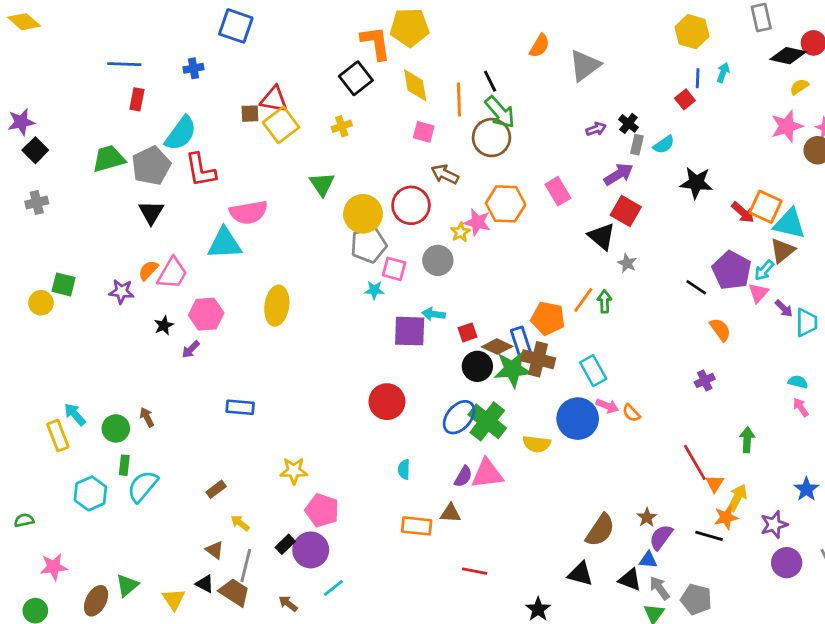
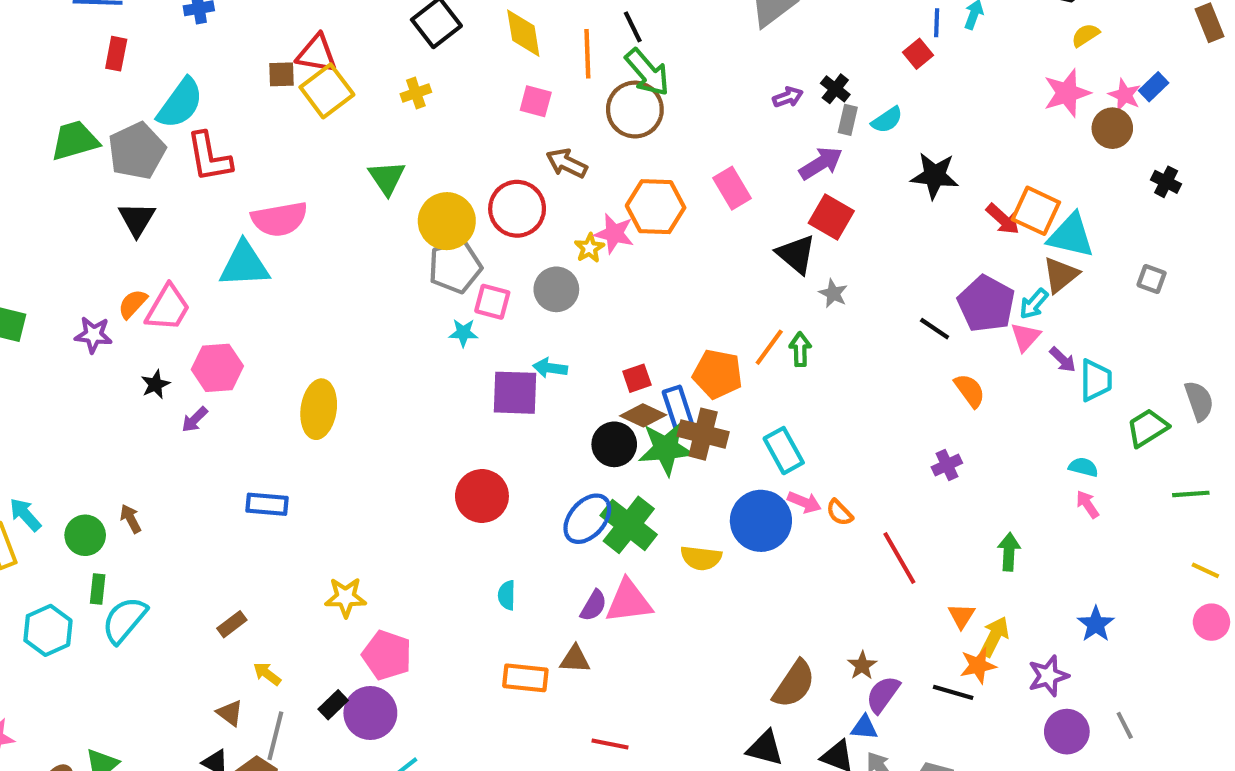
yellow ellipse: (277, 306) -> (319, 409), moved
red square: (467, 332) -> (637, 378), moved
red line: (695, 462) -> (899, 558), moved

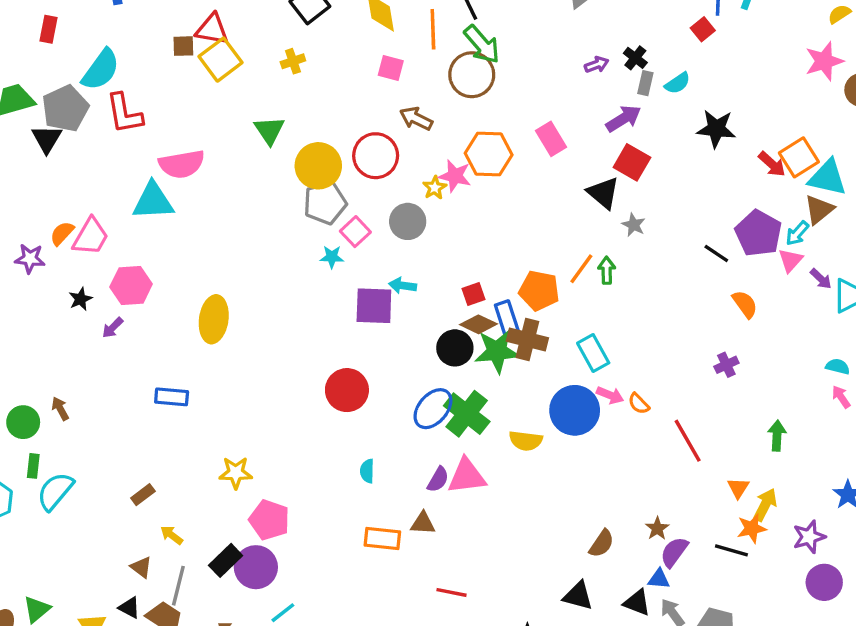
orange square: (1036, 211) -> (799, 157), turned 33
black triangle: (137, 219) -> (47, 139), moved
pink square: (492, 302) -> (355, 232), turned 32
brown semicircle: (794, 684) -> (602, 544), size x0.7
black rectangle: (333, 705) -> (226, 560), size x1.4

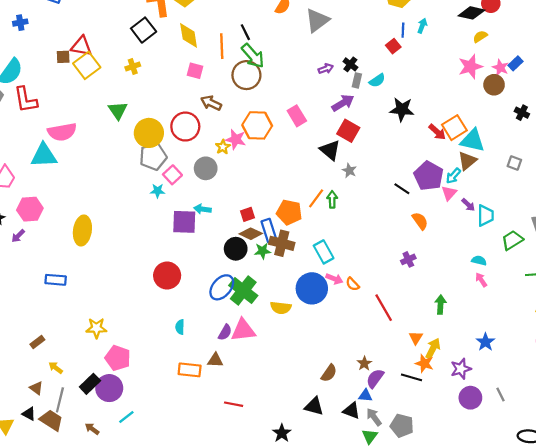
green star: (497, 351) -> (263, 251), size x0.6
orange star: (752, 528) -> (424, 363), turned 30

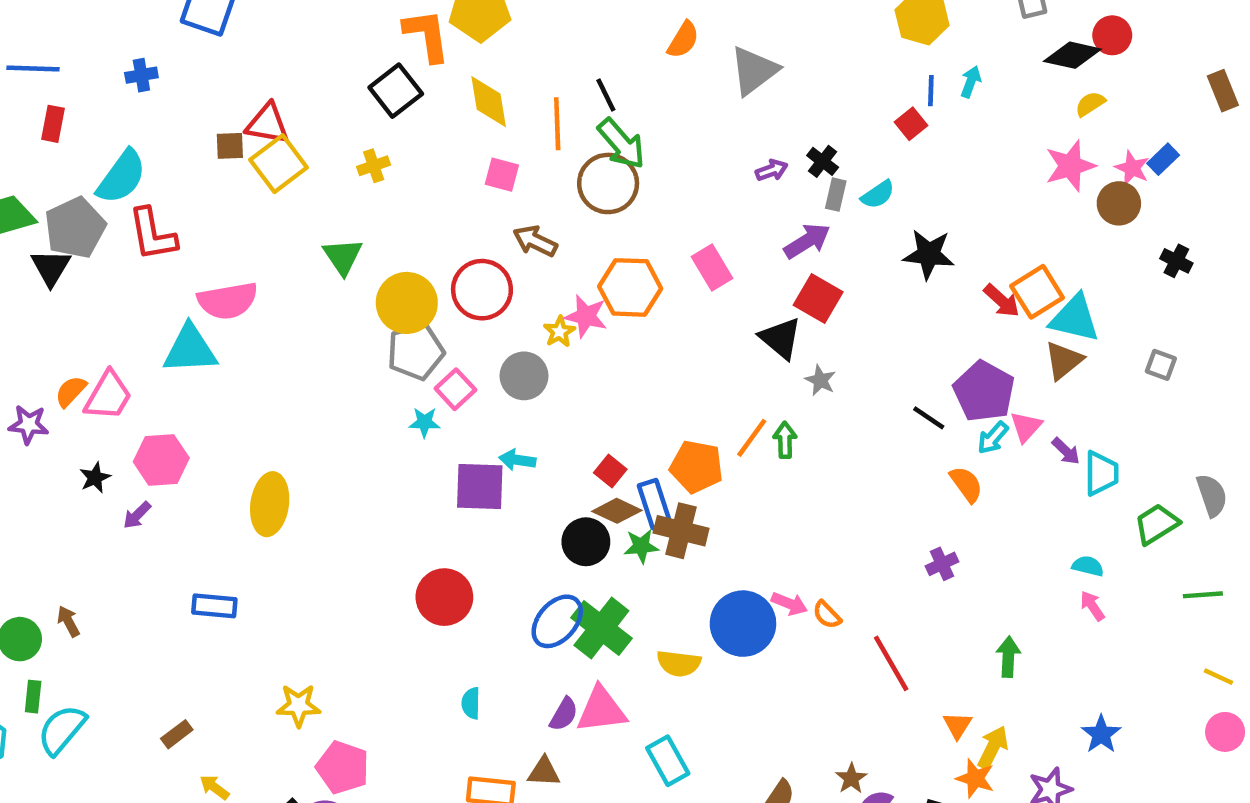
cyan arrow: (453, 176) -> (993, 438), moved
red square: (247, 214) -> (610, 471), turned -32
cyan rectangle: (324, 252) -> (668, 761), moved

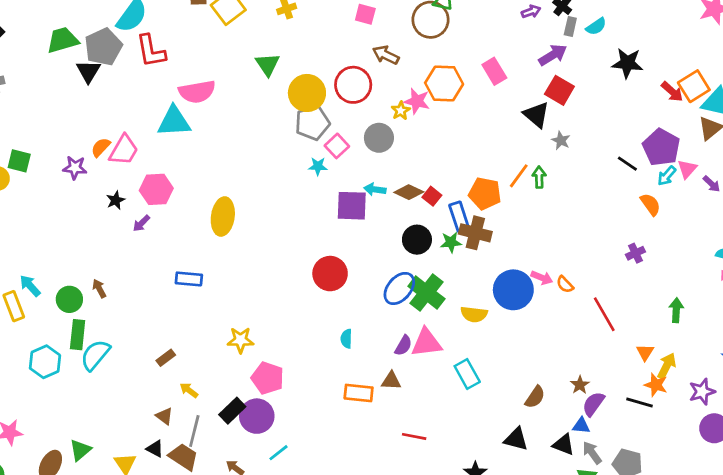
brown diamond: (617, 511) -> (409, 192), moved
green rectangle: (33, 697) -> (78, 335), size x1.5

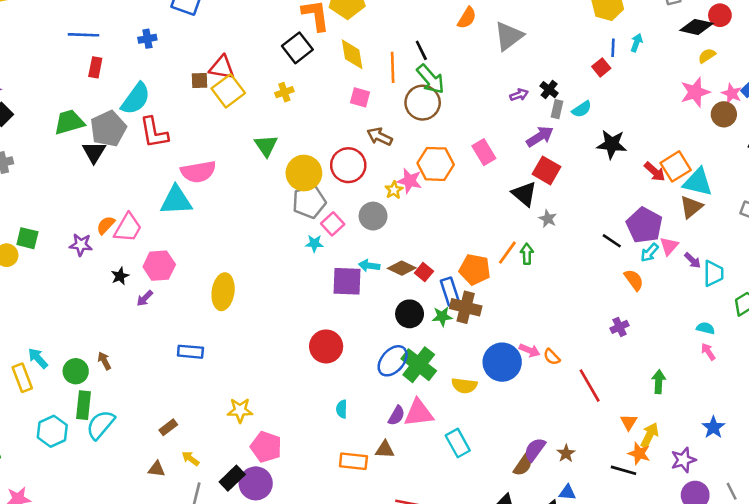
purple semicircle: (593, 404) -> (535, 449), moved
brown triangle: (164, 416) -> (157, 469), moved, turned -30

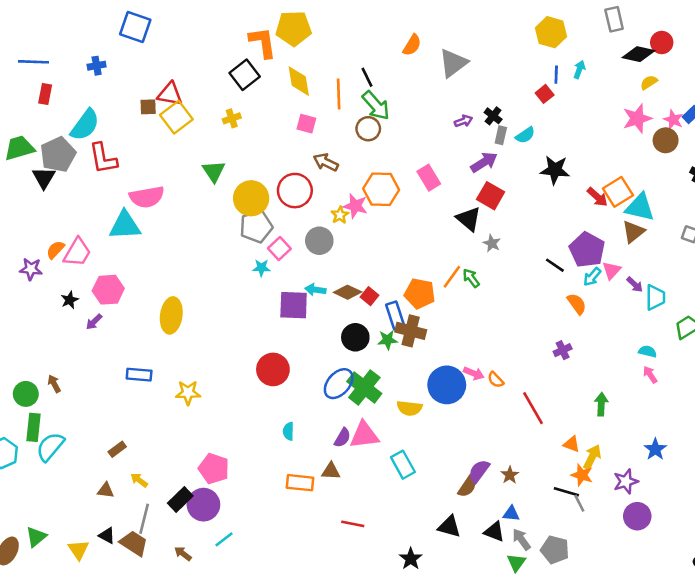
brown circle: (423, 103) -> (368, 129), size x0.7
green arrow: (527, 254) -> (471, 278), turned -36
yellow star: (240, 410) -> (188, 393), moved
orange triangle: (629, 422) -> (572, 444), turned -42
gray line: (732, 491) -> (579, 503), moved

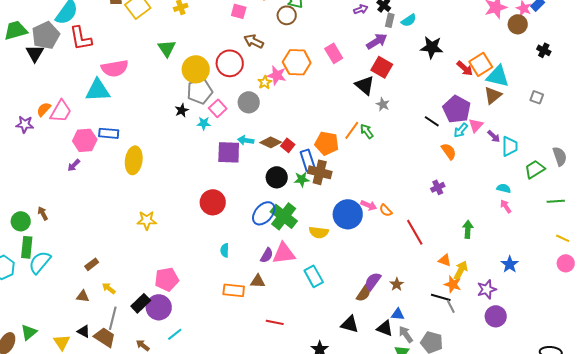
black star: (70, 300) -> (182, 110), moved
blue rectangle: (139, 375) -> (109, 133), moved
pink pentagon: (214, 469) -> (167, 279), turned -30

